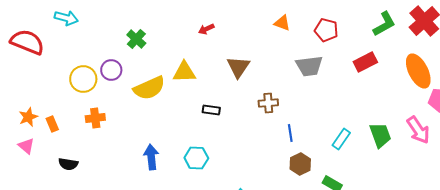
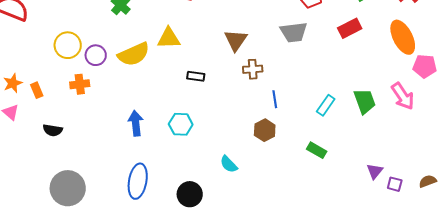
brown triangle: (238, 67) -> (236, 40), moved
purple circle: (111, 70) -> (96, 55), moved
brown hexagon: (300, 164) -> (265, 130), moved

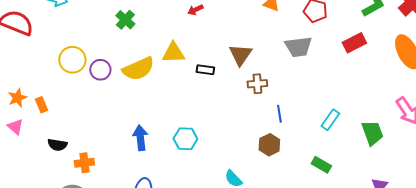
black rectangle: (196, 76) -> (205, 70), moved
orange cross: (80, 84) -> (84, 163), moved
green trapezoid: (365, 101) -> (372, 133), moved

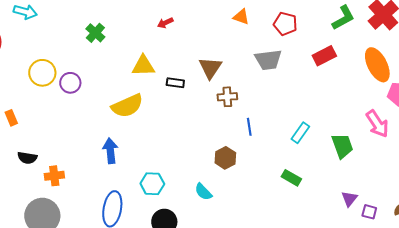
yellow semicircle: (138, 69) -> (127, 106), moved
cyan hexagon: (185, 139) -> (152, 184), moved
brown hexagon: (269, 145) -> (225, 158), moved

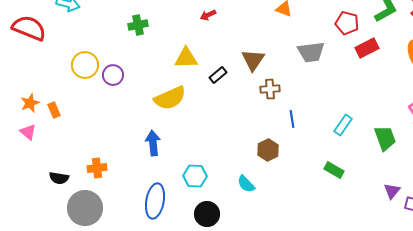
red pentagon: (285, 24) -> (347, 23), moved
green cross: (95, 33) -> (138, 25), turned 36
black rectangle: (175, 83) -> (218, 75), turned -48
black semicircle: (27, 158) -> (59, 178), moved

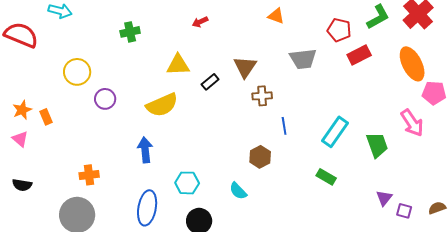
purple circle: (113, 75) -> (105, 99), moved
cyan rectangle: (343, 125) -> (335, 132), size x1.4
black semicircle: (59, 178) -> (22, 185), moved

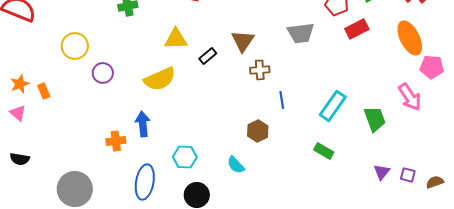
orange cross: (89, 175) -> (116, 141), moved
purple square: (404, 211) -> (408, 175), moved

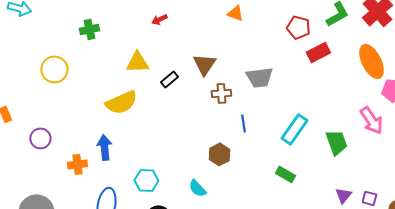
gray trapezoid: (301, 33) -> (259, 77), moved
yellow circle: (75, 46) -> (54, 69), moved
purple circle: (103, 73) -> (40, 138), moved

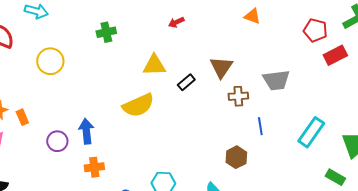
yellow circle: (54, 69) -> (50, 61), moved
blue arrow: (104, 147) -> (86, 131), moved
green rectangle: (285, 174) -> (335, 177), moved

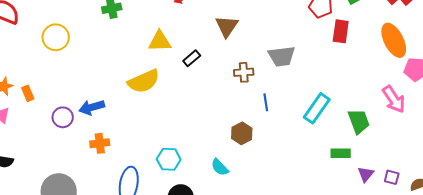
red rectangle: (335, 55) -> (341, 31), turned -55
brown triangle: (221, 67) -> (227, 26), moved
blue arrow: (86, 131) -> (92, 107), turned -100
green rectangle: (335, 177) -> (341, 153), turned -30

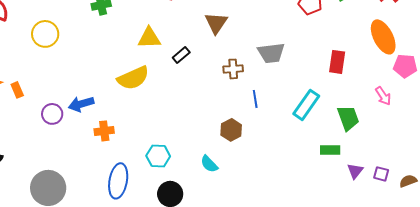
red rectangle: (341, 31) -> (337, 62), moved
pink arrow: (394, 99) -> (383, 96), size x0.7
orange cross: (100, 143) -> (104, 131), moved

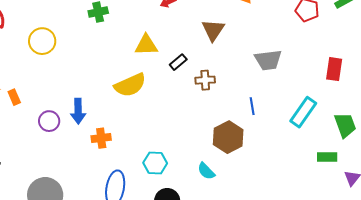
brown cross: (233, 69) -> (205, 80), moved
blue arrow: (81, 104) -> (78, 111), turned -75
brown hexagon: (231, 130) -> (228, 137), size x1.4

